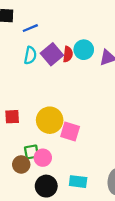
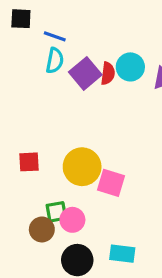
blue line: (30, 28) -> (55, 36), turned 42
cyan semicircle: (30, 55) -> (55, 61), moved

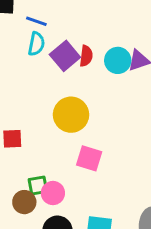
cyan circle: (130, 67) -> (118, 60), moved
yellow circle: (82, 167) -> (71, 115), moved

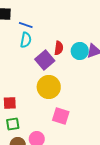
purple square: (65, 56) -> (45, 60), moved
green square: (38, 185) -> (13, 124), moved

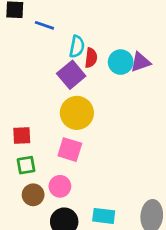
cyan semicircle: (26, 40) -> (77, 47), moved
pink square: (61, 116) -> (70, 150), moved

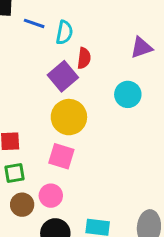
cyan semicircle: (77, 47) -> (64, 32), moved
cyan circle: (121, 62) -> (128, 94), moved
purple triangle: (140, 62) -> (141, 48), moved

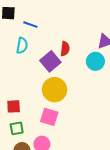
cyan semicircle: (64, 32) -> (22, 46), moved
cyan circle: (128, 94) -> (95, 61), moved

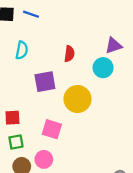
blue line: (30, 25) -> (31, 14), moved
purple square: (50, 61) -> (45, 82), moved, turned 30
yellow circle: (54, 90) -> (77, 99), moved

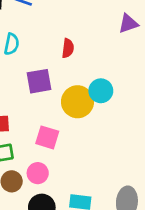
purple triangle: (113, 46) -> (128, 23), moved
cyan circle: (103, 68) -> (101, 91), moved

